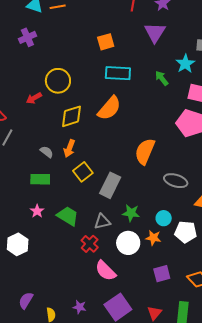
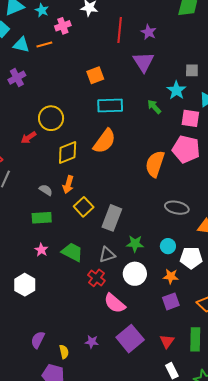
orange semicircle: (145, 151) -> (155, 164), moved
orange star: (153, 238) -> (171, 276), moved

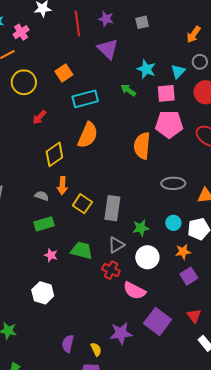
gray square: (192, 70) -> (142, 22), moved
yellow circle: (51, 118) -> (24, 82), moved
red arrow: (29, 138) -> (39, 117), moved
purple star: (92, 342) -> (121, 333), size x1.6

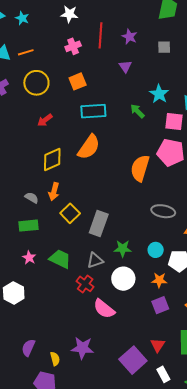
pink cross: (21, 32) -> (73, 46), moved
purple triangle: (108, 49) -> (125, 66), size x0.6
purple square: (157, 321) -> (133, 360), moved

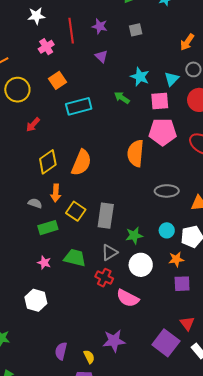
orange semicircle: (89, 147) -> (81, 163), moved
green rectangle: (28, 226) -> (48, 228), moved
purple square: (160, 305) -> (182, 284), turned 30

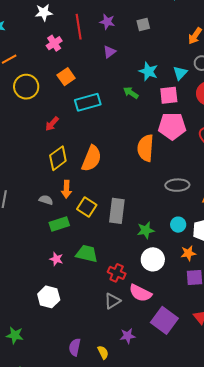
purple triangle: (101, 56) -> (109, 52), turned 40
red arrow: (33, 125) -> (52, 124), moved
gray triangle: (109, 252) -> (112, 301), moved
purple star: (114, 341) -> (128, 336), size x0.7
purple square: (166, 343) -> (164, 320), moved

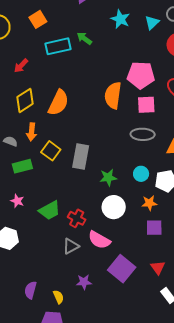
green arrow: (131, 93) -> (84, 38), moved
pink square: (169, 95) -> (146, 105), moved
green trapezoid: (87, 254) -> (50, 210), moved, turned 135

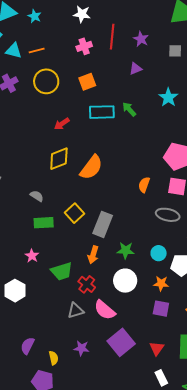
orange semicircle: (113, 95) -> (144, 185), moved, size x0.6
orange arrow: (32, 132) -> (93, 255), moved

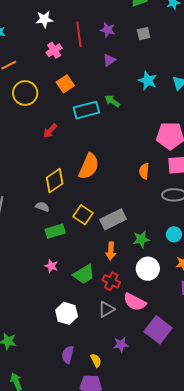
yellow diamond: (59, 159) -> (55, 181), moved
gray rectangle: (103, 224) -> (113, 219), turned 55
white hexagon: (15, 291) -> (67, 313), moved

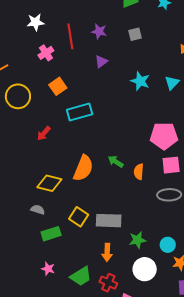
green arrow: (112, 101) -> (116, 162), moved
yellow diamond: (55, 181) -> (49, 183), turned 50
gray rectangle: (113, 219) -> (109, 221), turned 30
cyan circle: (174, 234) -> (168, 245), moved

